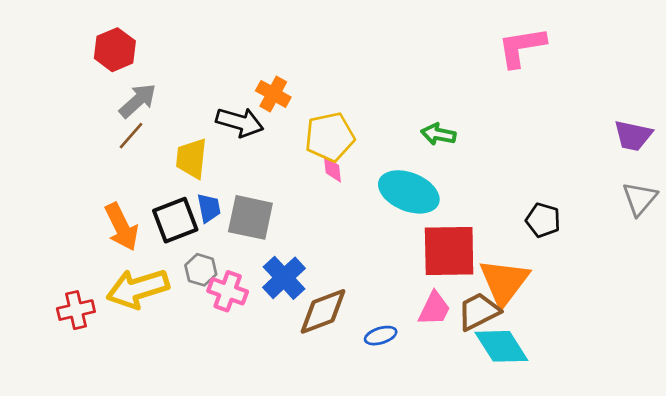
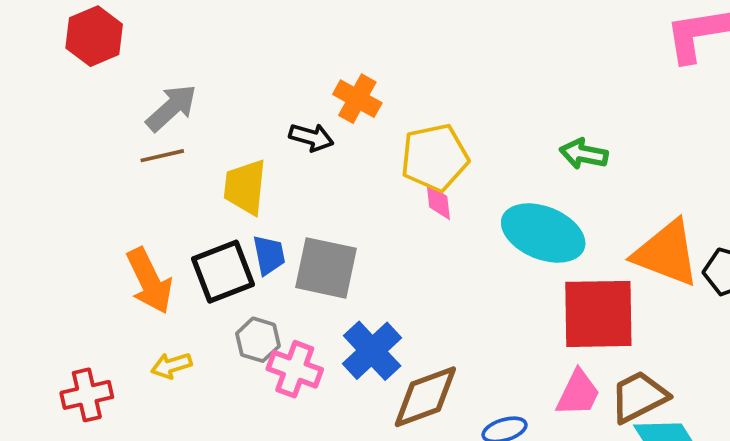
red hexagon: (115, 50) -> (94, 36), moved
black arrow: (240, 122) -> (311, 137), size x0.7
brown line: (131, 136) -> (162, 156), turned 36
orange triangle: (504, 282) -> (666, 253), moved, turned -46
yellow arrow: (138, 289) -> (171, 365), size x0.5

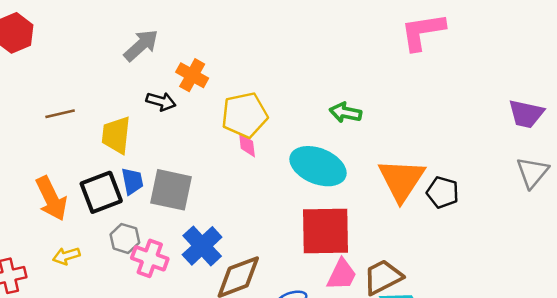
gray arrow: (171, 108) -> (141, 45), moved
orange triangle: (666, 253) -> (401, 180), turned 42
red square: (598, 314) -> (325, 231), moved

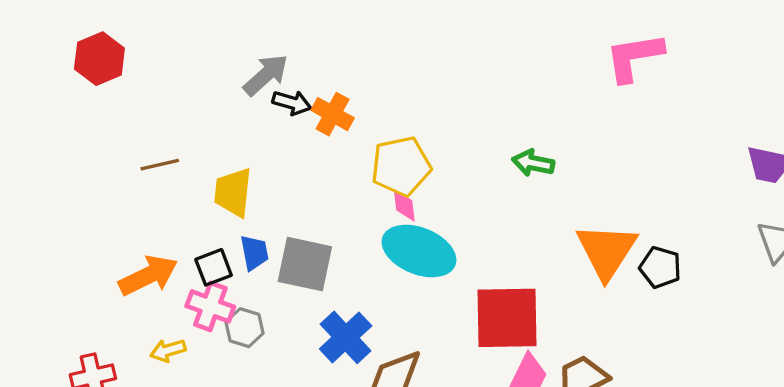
black arrow: (161, 101) -> (292, 103), moved
cyan ellipse: (318, 166) -> (419, 251), moved
black square: (101, 192) -> (214, 267), size x0.7
orange arrow: (51, 199) -> (148, 275), turned -90
pink cross: (150, 258) -> (210, 306), moved

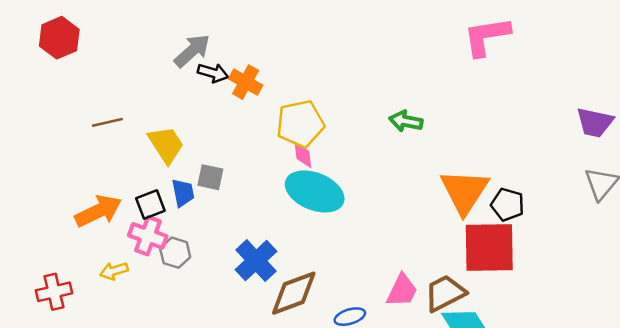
yellow trapezoid: (233, 192) -> (166, 145), turned 141
gray square: (305, 264) -> (210, 177), moved, size x0.6
red square: (507, 318) -> (489, 248), moved

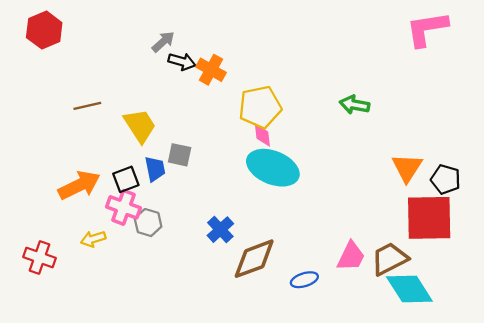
gray arrow: (192, 51) -> (163, 42), size x0.7
orange triangle: (464, 191) -> (407, 168), size x0.7
blue cross: (256, 261) -> (220, 230), size x0.7
red cross: (54, 292) -> (40, 258), turned 32

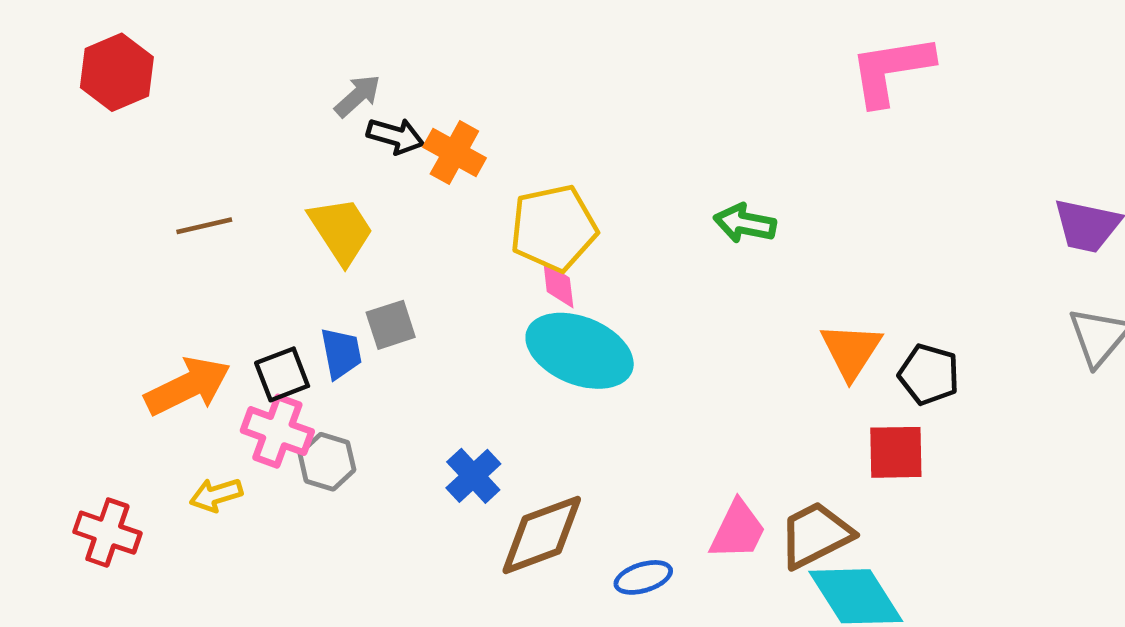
yellow trapezoid: (140, 126) -> (341, 230), moved
gray square: (180, 155) -> (391, 325), turned -30
red square: (429, 218) -> (896, 452), size x0.6

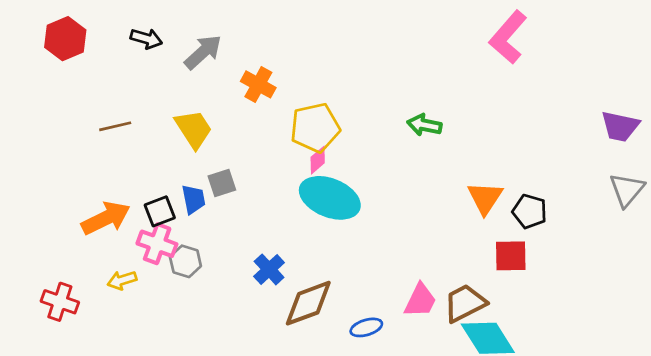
pink L-shape: (891, 70) -> (508, 37), turned -40
gray arrow: (358, 96) -> (203, 52), size x1.4
black arrow: (395, 136) -> (146, 39), moved
pink diamond: (558, 285) -> (318, 160), turned 56

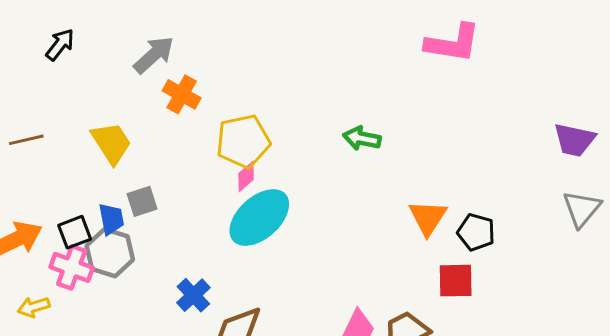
pink L-shape: (508, 37) -> (453, 43), turned -122
black arrow: (146, 39) -> (60, 45), turned -68
gray arrow: (203, 52) -> (154, 55), moved
cyan ellipse: (330, 198) -> (259, 218), turned -64
gray hexagon: (185, 261) -> (110, 253), moved, size x1.4

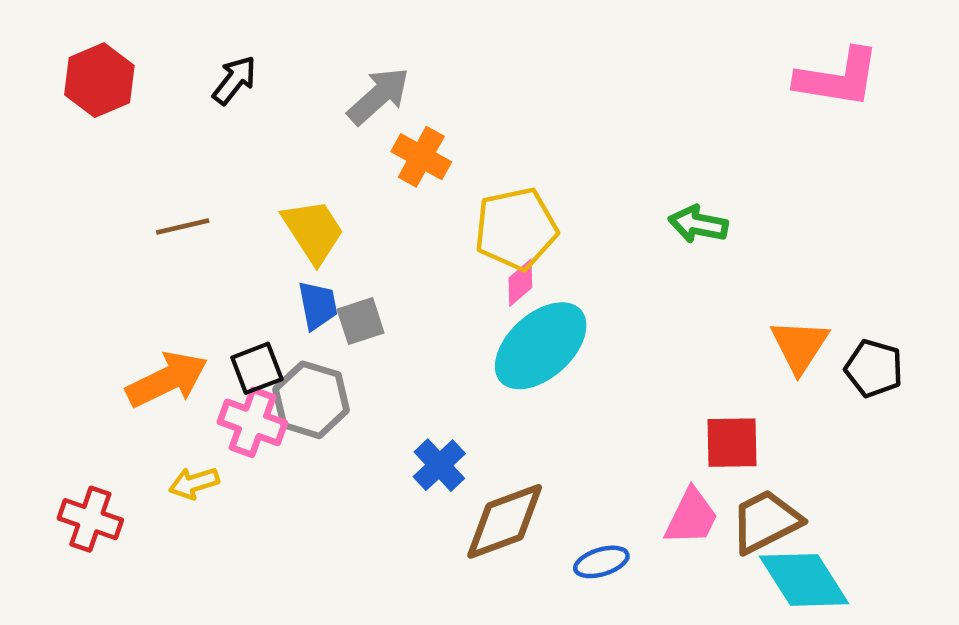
blue trapezoid: (111, 219) -> (318, 305), moved
red square: (456, 281) -> (732, 443), moved

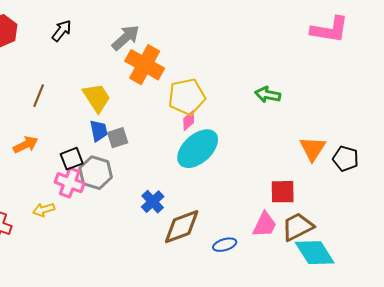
orange cross: (421, 157) -> (145, 65), size x1.5
brown line: (183, 226) -> (39, 96), turned -55
orange arrow: (167, 380) -> (26, 145), moved, size x0.7

